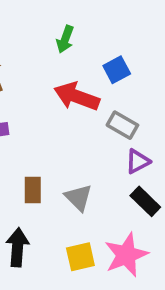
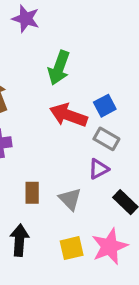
green arrow: (65, 39) -> (59, 68), size x1.5
blue square: (117, 70) -> (105, 106), moved
purple triangle: (138, 161) -> (99, 169), moved

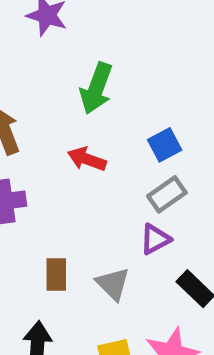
red arrow: (68, 115) -> (87, 159), moved, size x0.7
gray rectangle: (106, 139) -> (167, 194), turned -65

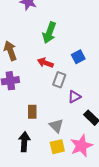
gray rectangle: (167, 194) -> (59, 80), moved, turned -35
gray triangle: (113, 284) -> (56, 126), moved

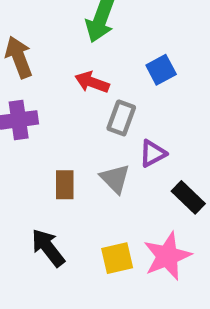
gray triangle: (56, 126) -> (115, 179), moved
black arrow: (24, 142) -> (48, 248), turned -42

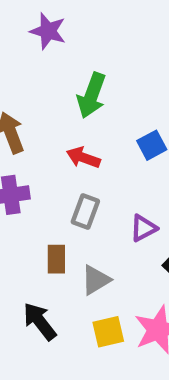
gray rectangle: (121, 118) -> (85, 212), moved
gray triangle: (115, 179) -> (96, 280), moved, turned 44

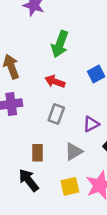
brown rectangle: (56, 259) -> (37, 153), moved
gray triangle: (96, 280) -> (74, 151), moved

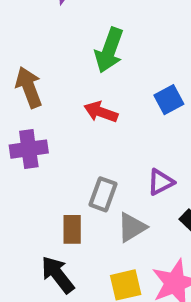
gray rectangle: (56, 114) -> (103, 194), moved

